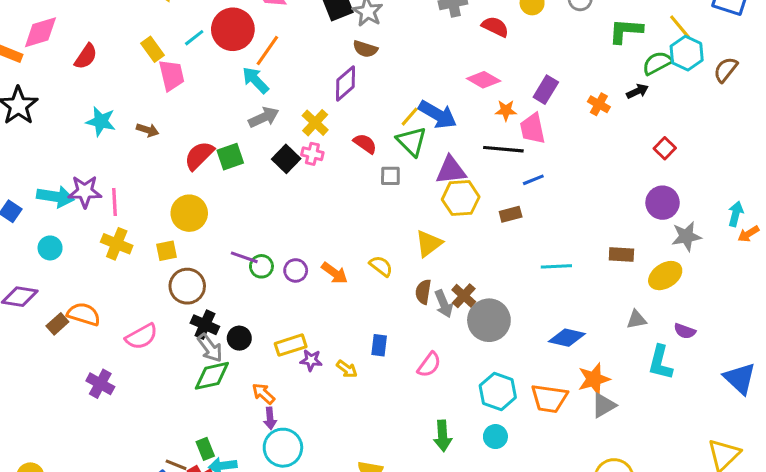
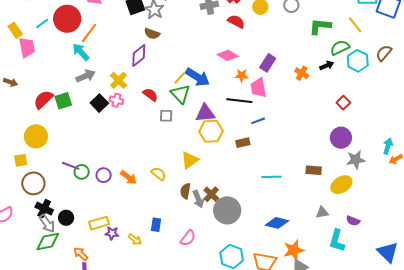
cyan hexagon: (687, 53) -> (358, 61), moved

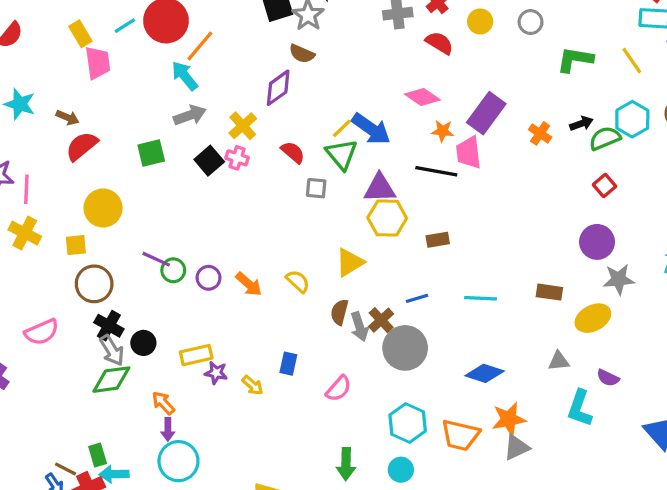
green semicircle: (340, 48) -> (605, 138), moved
purple rectangle: (268, 63) -> (486, 113), size x1.4
red semicircle: (43, 100) -> (82, 146), moved
blue line: (258, 121) -> (417, 298), moved

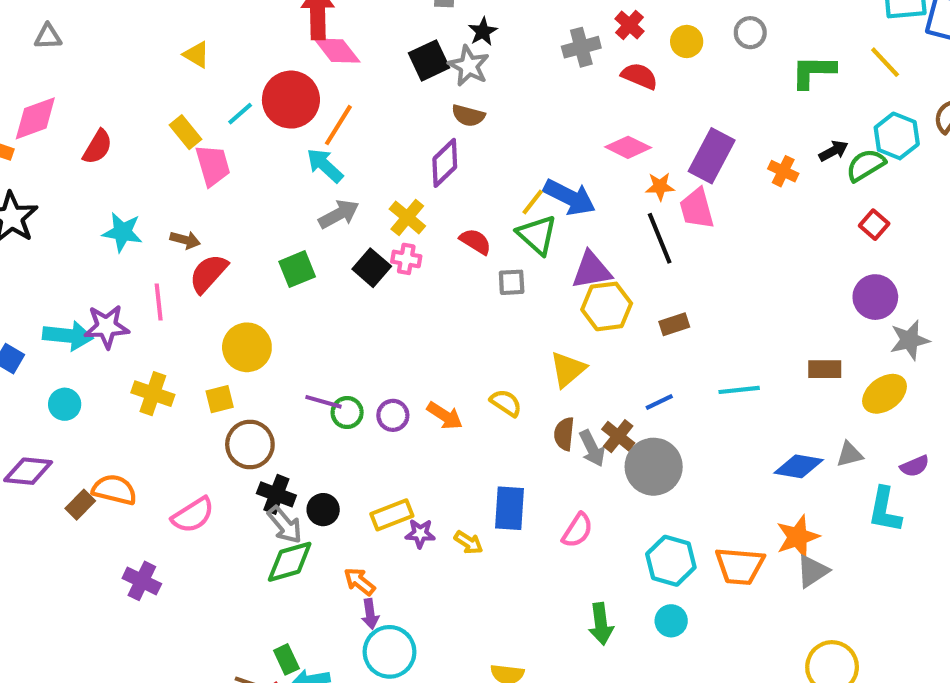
black line: (436, 171) -> (660, 238), turned 66
pink line: (26, 189) -> (159, 302), moved
blue rectangle: (288, 364) -> (510, 508), size x1.5
blue diamond: (485, 373) -> (799, 466), moved
purple semicircle: (608, 378) -> (915, 466), turned -40

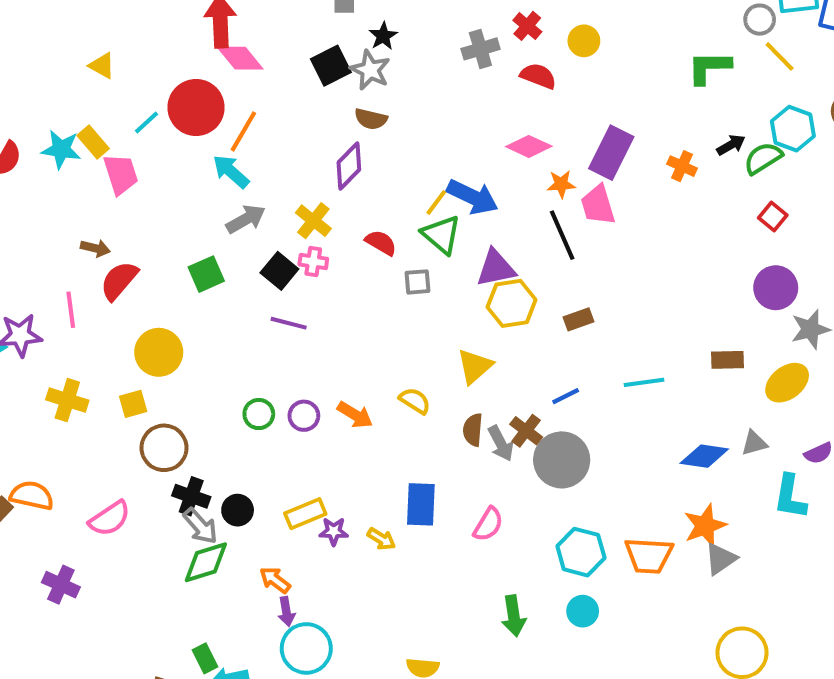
gray circle: (750, 33) -> (760, 20), moved
cyan star: (122, 232) -> (61, 149), moved
purple line: (323, 402) -> (289, 323), moved

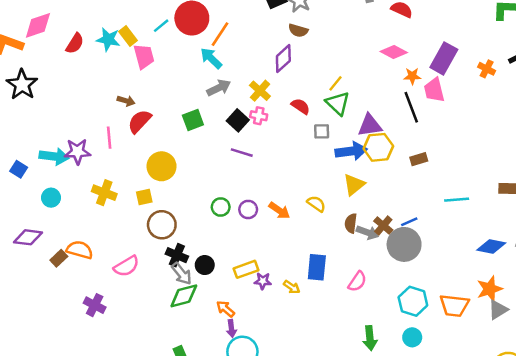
blue arrow: (472, 197) -> (351, 151), moved, turned -36
blue line: (566, 396) -> (409, 222), moved
gray arrow: (501, 443) -> (367, 232), turned -45

